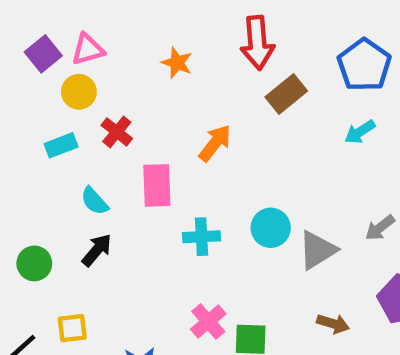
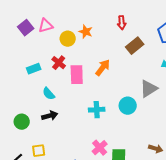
red arrow: (257, 43) -> (122, 23), size x0.6
yellow circle: (79, 92) -> (68, 39), moved
pink rectangle: (157, 185) -> (77, 75), moved
black arrow: (97, 250) -> (50, 116), turned 35
gray triangle: (317, 250) -> (149, 89), moved

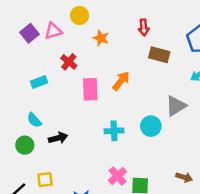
yellow circle: (68, 39) -> (79, 15), moved
brown rectangle: (135, 46) -> (159, 55), turned 54
red cross: (59, 63) -> (69, 62), moved
cyan semicircle: (49, 94) -> (34, 120), moved

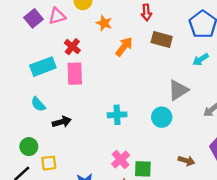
orange arrow: (121, 81) -> (124, 47), moved
cyan rectangle: (39, 82) -> (43, 67), size x1.5
pink rectangle: (90, 89) -> (75, 74), moved
cyan circle: (151, 126) -> (162, 117), moved
green circle: (25, 145) -> (29, 147), moved

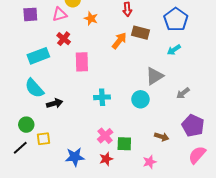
pink triangle: (57, 16) -> (60, 14), moved
purple square: (34, 18) -> (30, 14), turned 35
orange arrow: (124, 47) -> (119, 41), moved
pink rectangle: (75, 74) -> (82, 62), moved
cyan semicircle: (38, 104) -> (34, 88), size x1.5

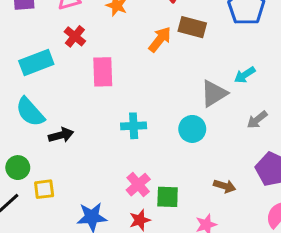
cyan arrow: (174, 50) -> (245, 75), moved

